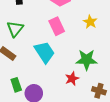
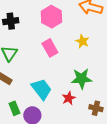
cyan trapezoid: (44, 52) -> (42, 89), moved

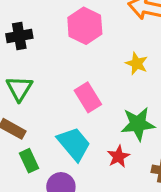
pink rectangle: (50, 48) -> (88, 97), moved
green rectangle: (14, 108) -> (29, 161), moved

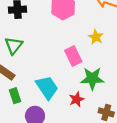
pink rectangle: (88, 97) -> (73, 56), moved

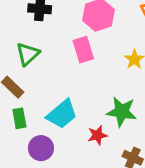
pink rectangle: (73, 56) -> (83, 50), moved
cyan trapezoid: (47, 87) -> (62, 114), turned 75

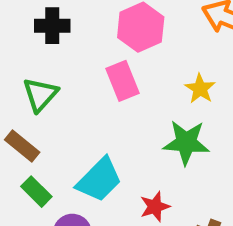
green star: (122, 112) -> (186, 142), moved
green rectangle: (19, 118) -> (36, 192), turned -30

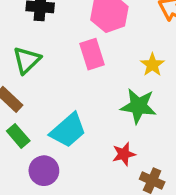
red star: (155, 207) -> (124, 154), moved

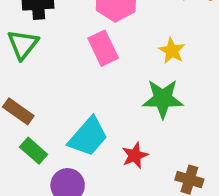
green triangle: (27, 60) -> (23, 44), moved
red star: (124, 154) -> (135, 155), moved

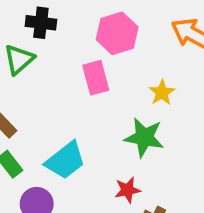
red star: (135, 155) -> (128, 190), moved

